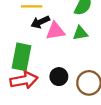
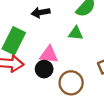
pink triangle: (55, 31) -> (49, 55), moved

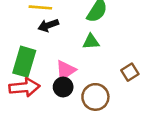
pink triangle: (49, 55) -> (66, 70), turned -30

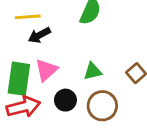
green triangle: (91, 42) -> (93, 71), moved
pink triangle: (66, 70) -> (46, 70), moved

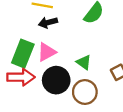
green triangle: (93, 71) -> (84, 62), turned 35
black circle: (65, 100) -> (56, 80), size x1.5

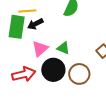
green rectangle: (23, 54) -> (17, 27), moved
green triangle: (84, 62) -> (63, 48), moved

